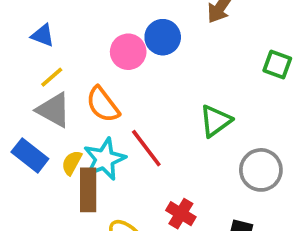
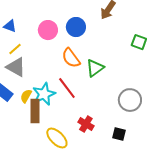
pink circle: (128, 52) -> (48, 30), moved
orange semicircle: (103, 104) -> (71, 58), moved
green triangle: (215, 121) -> (95, 68), moved

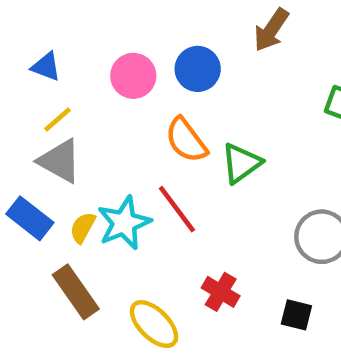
brown rectangle: (35, 111) -> (76, 292), moved, turned -35

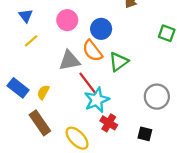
blue triangle: (46, 67) -> (26, 16), turned 32
blue circle: (198, 69) -> (101, 29), moved
gray triangle: (60, 161) -> (69, 61), moved, turned -40
cyan star: (124, 223) -> (97, 100), moved

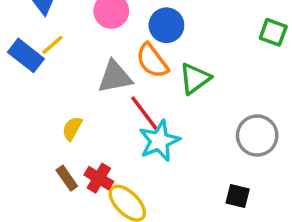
blue rectangle: (18, 88) -> (26, 55), moved
brown rectangle: (40, 123) -> (67, 178), size x0.6
red cross: (109, 123) -> (99, 178), moved

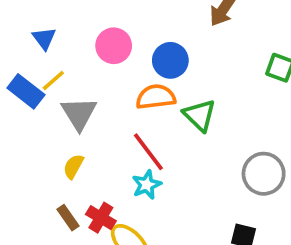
orange semicircle: (152, 61) -> (156, 97), turned 120
gray triangle: (115, 77) -> (79, 113), moved, turned -51
green triangle: (195, 79) -> (200, 115), turned -40
cyan star: (159, 141) -> (147, 185), moved, size x0.7

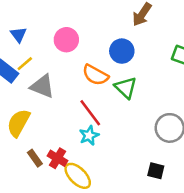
blue circle: (170, 60) -> (122, 51), moved
orange semicircle: (156, 97) -> (95, 75), turned -144
gray triangle: (79, 113) -> (42, 86), turned -36
yellow semicircle: (73, 166) -> (18, 123), moved, size x1.6

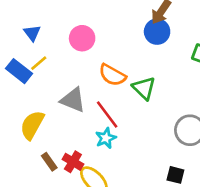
blue circle: (122, 51) -> (157, 32), moved
gray triangle: (42, 86) -> (73, 100), moved

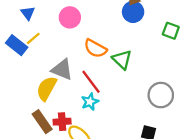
yellow semicircle: (32, 125) -> (47, 88), moved
brown rectangle: (49, 162) -> (42, 122), size x1.5
red cross: (73, 162) -> (62, 122), turned -35

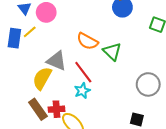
pink circle: (70, 17) -> (46, 12), moved
blue rectangle: (17, 45) -> (14, 38), turned 60

